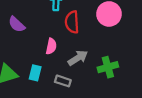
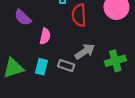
pink semicircle: (51, 46) -> (45, 36), moved
gray rectangle: (63, 81) -> (66, 66), moved

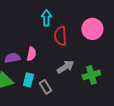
purple semicircle: (23, 17) -> (12, 58), moved, turned 126
gray rectangle: (66, 66) -> (45, 87), moved, turned 40

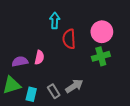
gray arrow: (65, 67) -> (74, 86), moved
green cross: (91, 75) -> (101, 56), moved
cyan rectangle: (28, 80) -> (31, 94), moved

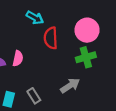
cyan arrow: (55, 20) -> (35, 18), turned 119
gray arrow: (74, 86) -> (70, 86), moved

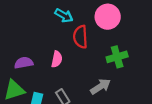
pink circle: (87, 30) -> (108, 17), moved
pink semicircle: (18, 58) -> (57, 59), moved

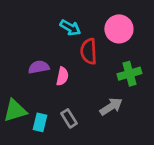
purple semicircle: (24, 63) -> (39, 67), moved

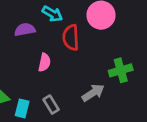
purple semicircle: (39, 67) -> (25, 30), moved
green cross: (129, 74) -> (121, 70), moved

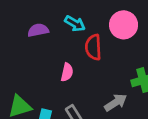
purple semicircle: (25, 30) -> (38, 30), moved

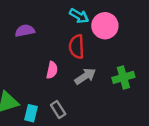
cyan arrow: (75, 24) -> (79, 16), moved
gray arrow: (116, 102) -> (85, 76), moved

